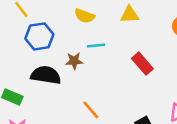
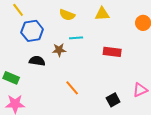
red rectangle: (142, 64) -> (112, 52), turned -42
black semicircle: (46, 75) -> (37, 61), size x0.7

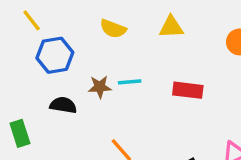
cyan line: (76, 38) -> (130, 82), moved
green rectangle: (11, 78) -> (20, 133), turned 49

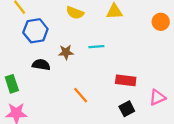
cyan line: (130, 82) -> (96, 47), moved
red rectangle: (188, 90) -> (126, 80), moved

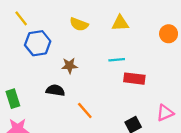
cyan line: (96, 47) -> (117, 60), moved
black semicircle: (41, 65) -> (55, 90), moved
red rectangle: (126, 80) -> (134, 79), moved

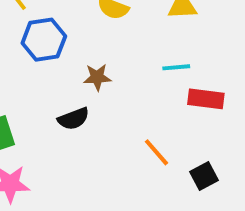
black semicircle: (55, 90) -> (73, 119), turned 150
orange line: (85, 110) -> (156, 152), moved

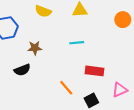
red rectangle: (206, 99) -> (95, 71), moved

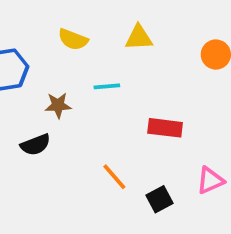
cyan line: (77, 43) -> (107, 86), moved
red rectangle: (95, 71) -> (165, 128), moved

